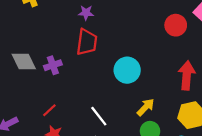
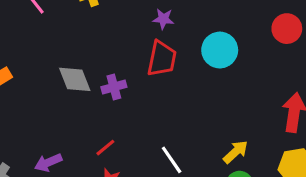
red circle: (176, 25) -> (287, 29), moved
cyan circle: (127, 70) -> (220, 50), moved

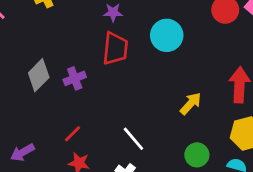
gray diamond: (75, 79) -> (39, 75), turned 72
yellow arrow: (236, 152) -> (191, 104), moved

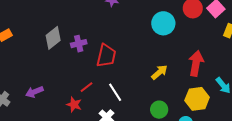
cyan circle: (167, 35) -> (163, 23), moved
red trapezoid: (115, 48) -> (106, 56), moved
red line: (73, 134) -> (87, 87), moved

